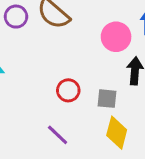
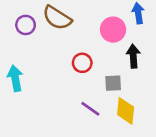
red circle: (68, 90) -> (82, 63), moved
purple line: (58, 135) -> (90, 109), moved

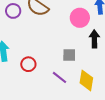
red circle: (82, 63) -> (28, 64), moved
gray square: (113, 83) -> (69, 55), moved

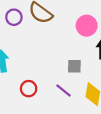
red circle: (28, 64) -> (29, 89), moved

